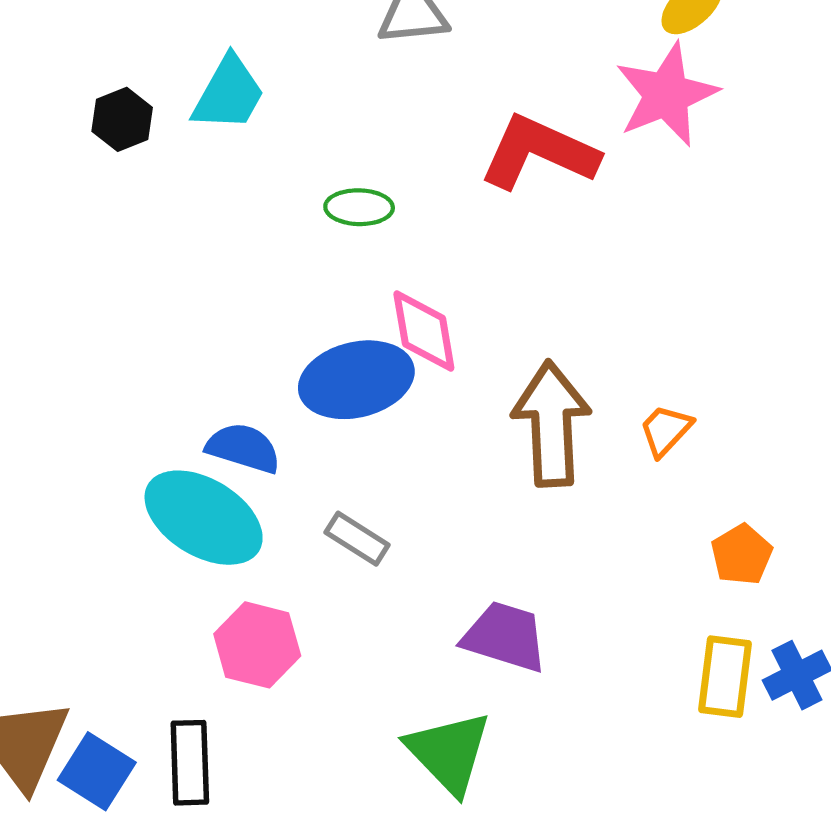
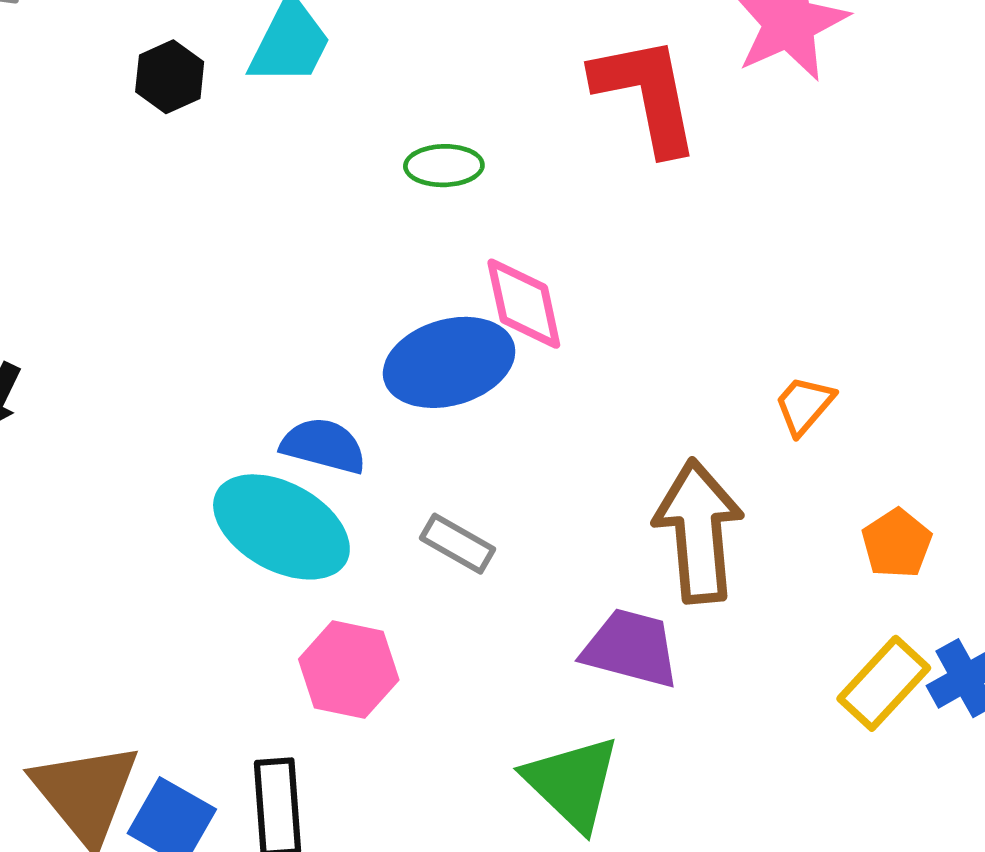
red L-shape: (539, 152) -> (646, 94), turned 57
brown arrow: (551, 424) -> (699, 531), moved
yellow rectangle: (725, 677) -> (884, 683), turned 38

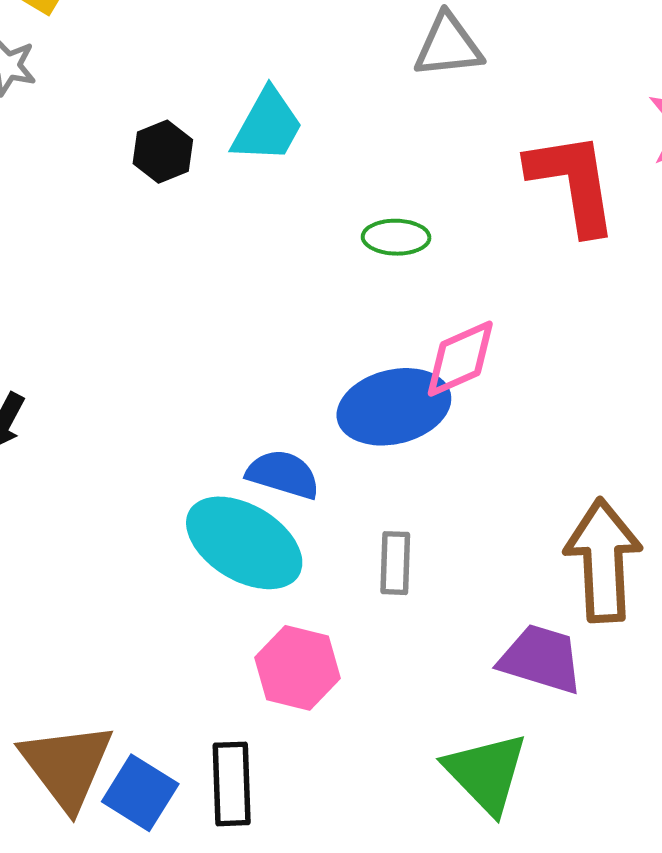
pink diamond: (524, 304) -> (460, 359), turned 76
gray rectangle: (458, 544) -> (395, 563), turned 60

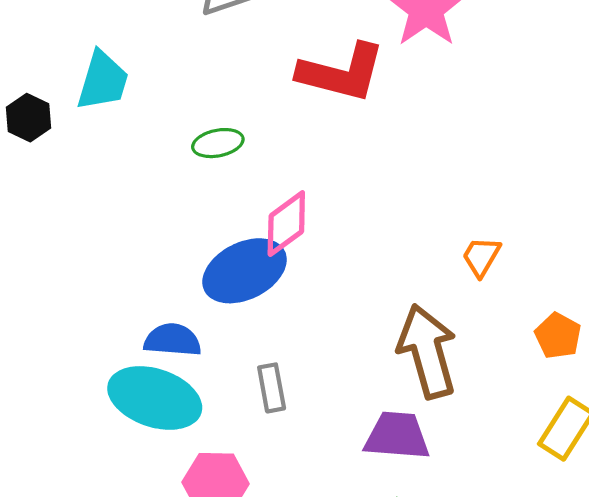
red L-shape: (573, 183) -> (341, 73), turned 126

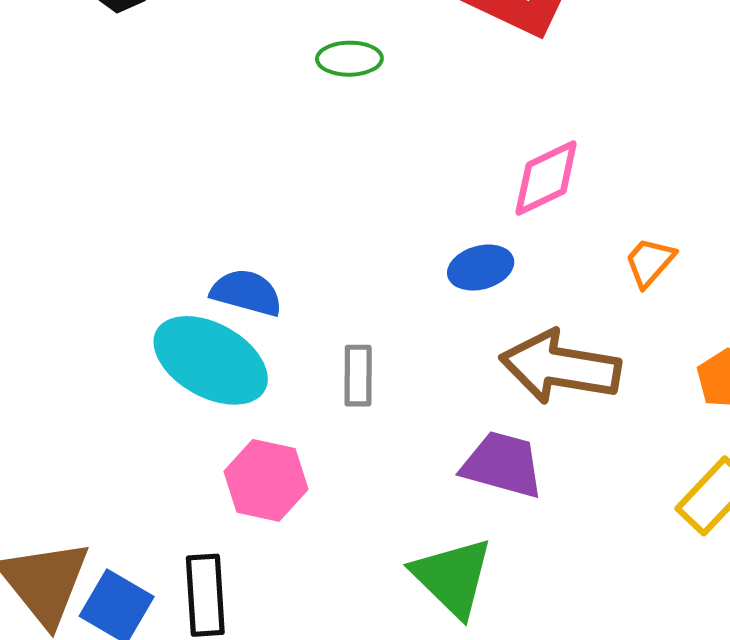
pink diamond: (286, 224) -> (546, 178), moved
blue ellipse: (245, 271) -> (481, 268), moved, size x0.6
brown arrow: (427, 351) -> (560, 367), turned -76

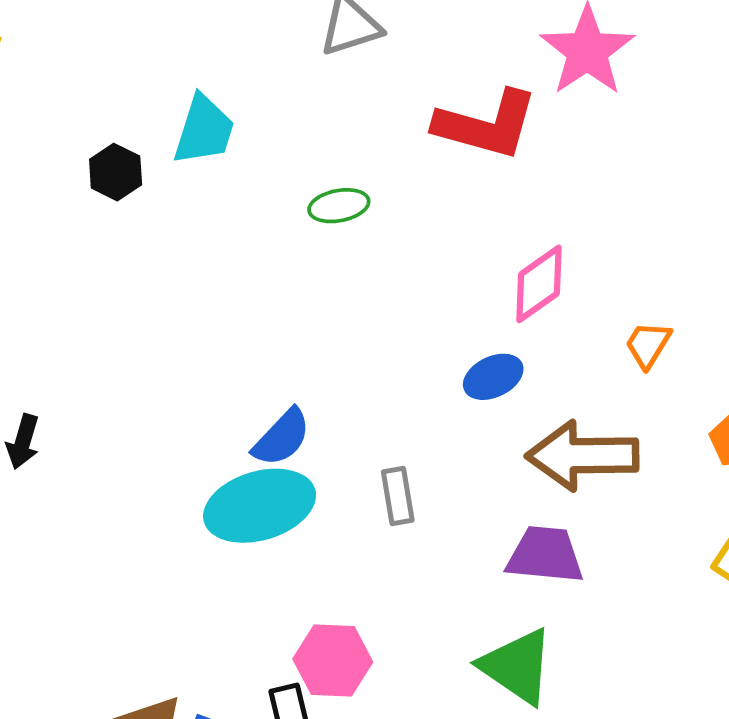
blue semicircle: (246, 293) -> (282, 438), turned 128
cyan ellipse: (211, 360) -> (260, 506), turned -36
pink hexagon: (266, 480) -> (333, 660), moved

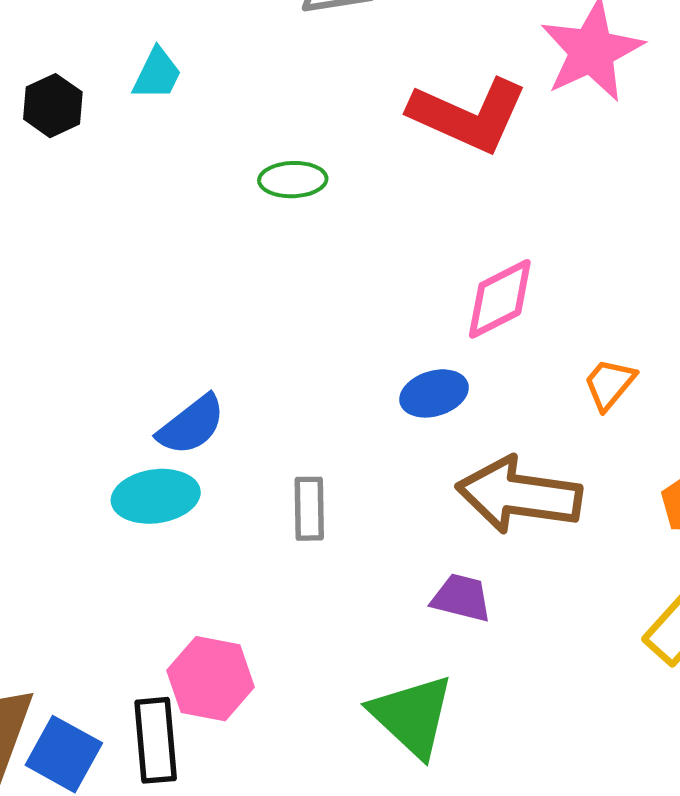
cyan trapezoid: (204, 130) -> (157, 74), size x0.7
cyan ellipse: (260, 506) -> (156, 496), size x0.7
purple trapezoid: (545, 555) -> (461, 598), size x0.7

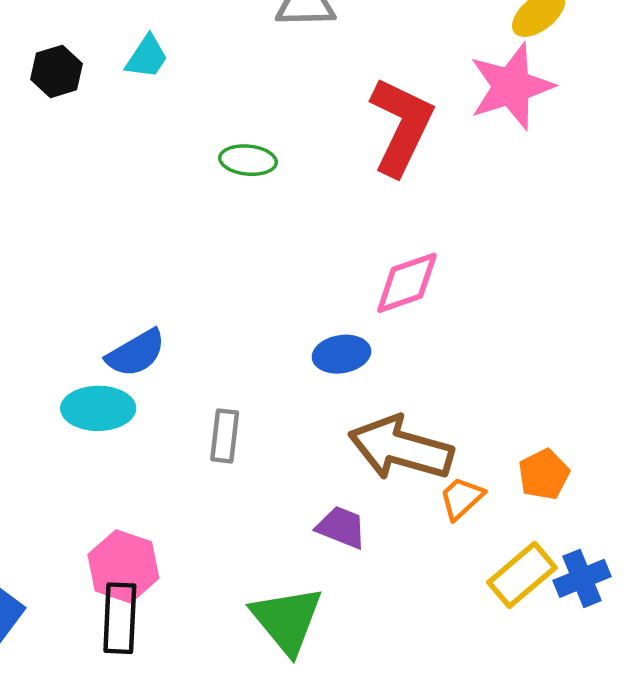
red L-shape: (468, 115) -> (401, 126), turned -96
orange trapezoid: (609, 384) -> (462, 498), moved
black rectangle: (156, 740) -> (120, 618), moved

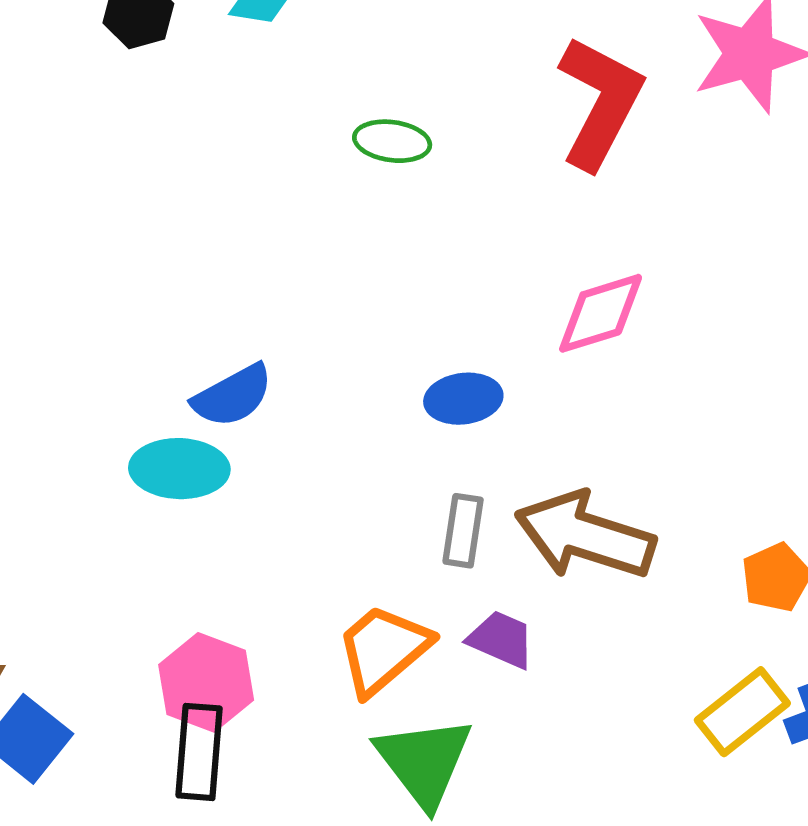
blue ellipse: (341, 354) -> (463, 399), moved
gray rectangle: (225, 436) -> (463, 531), moved
orange trapezoid: (462, 498) -> (383, 649), moved, size x1.6

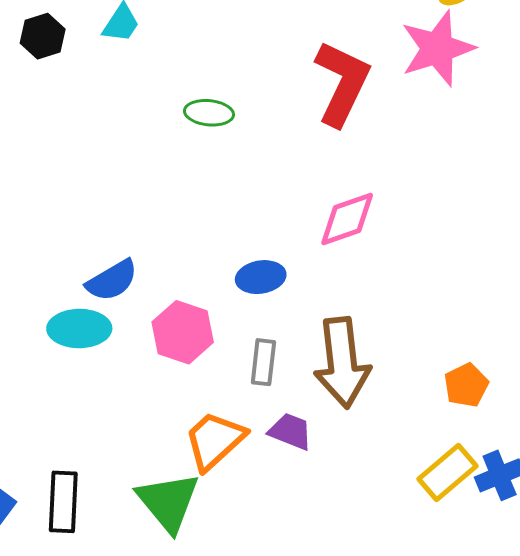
brown arrow: (585, 536) -> (342, 363), turned -112
pink hexagon: (206, 682) -> (183, 332), moved
black rectangle: (199, 752) -> (63, 502), moved
green triangle: (424, 762) -> (168, 502), moved

